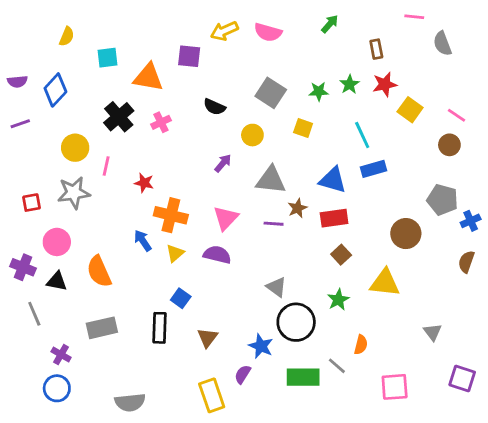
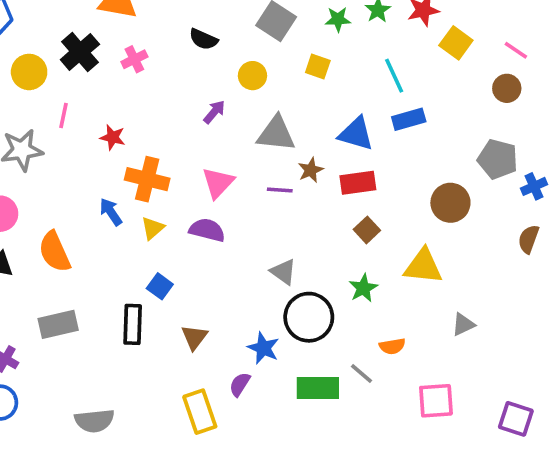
yellow circle: (75, 148) -> (29, 72), moved
gray triangle: (433, 332) -> (463, 324), moved, turned 42
orange semicircle: (361, 345) -> (392, 346), turned 66
purple square: (462, 378) -> (516, 419), moved

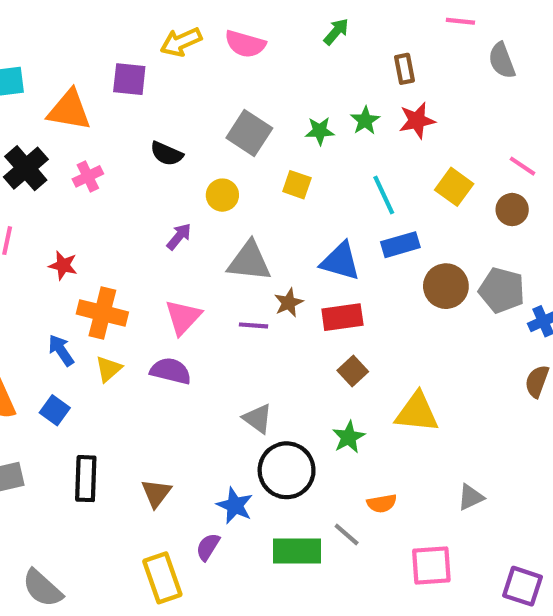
yellow square: (456, 43) -> (454, 187), moved
brown circle: (450, 203) -> (446, 286), moved
blue square: (160, 286) -> (55, 410), moved
gray triangle: (463, 324) -> (471, 497), moved
gray semicircle: (94, 421) -> (42, 588), turned 48

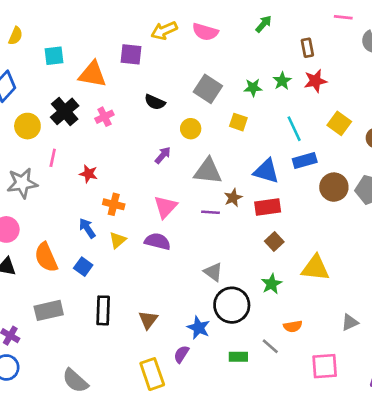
orange cross: (102, 313) -> (114, 204), size x0.7
green rectangle: (297, 551) -> (238, 357), size x0.6

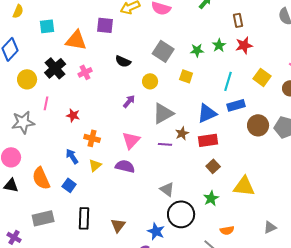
cyan line: (294, 129) -> (228, 81), turned 42
gray triangle: (208, 171) -> (163, 113), turned -35
blue triangle: (266, 171) -> (207, 113), turned -40

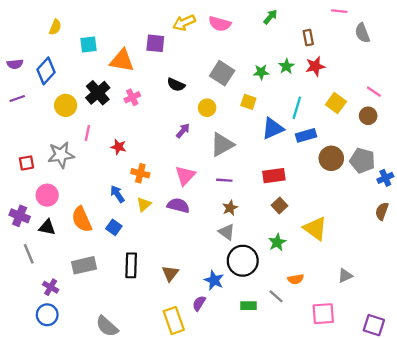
blue triangle: (207, 113) -> (273, 128), moved
brown star: (182, 133) -> (230, 208), moved
yellow triangle: (244, 186) -> (315, 228), turned 30

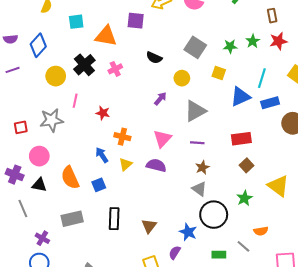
blue square: (114, 227) -> (99, 185), turned 32

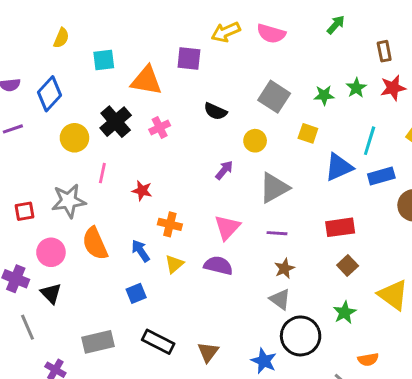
orange semicircle: (70, 178) -> (95, 243), moved
black triangle: (39, 185) -> (51, 293), turned 35
black rectangle: (114, 219) -> (158, 342), turned -65

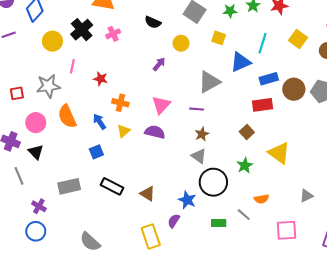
blue rectangle: (381, 176) -> (269, 79), moved
gray triangle: (274, 188) -> (209, 82), moved
red rectangle: (340, 227) -> (262, 105), moved
brown triangle: (208, 352) -> (148, 194), turned -35

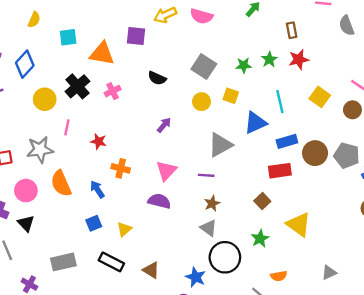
yellow circle: (181, 43) -> (201, 102), moved
cyan line: (262, 43) -> (280, 102), turned -30
yellow triangle: (124, 131) -> (124, 229), moved

